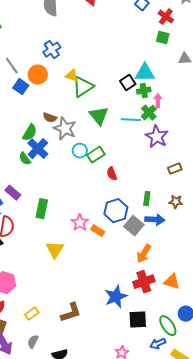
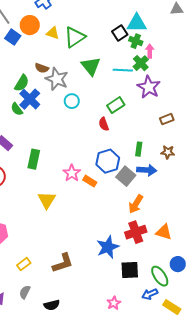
yellow triangle: (72, 76) -> (53, 33), moved
green cross: (144, 91) -> (136, 41), turned 32
green rectangle: (96, 155) -> (116, 105), moved

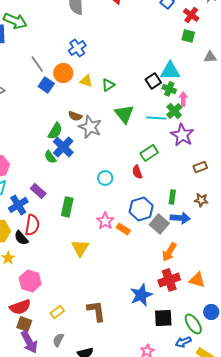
green triangle: (75, 37) -> (108, 85), size x0.6
cyan circle: (72, 101) -> (105, 178), moved
brown L-shape: (63, 263) -> (96, 311), turned -80

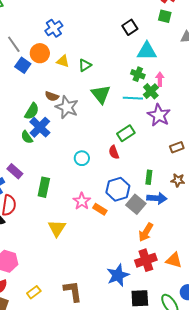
black square: (153, 81) -> (130, 27), moved
green cross: (169, 89) -> (138, 74), moved

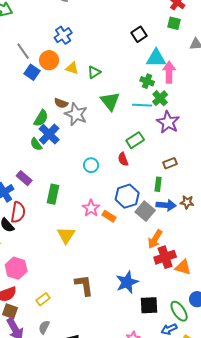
pink arrow: (160, 79) -> (169, 72), moved, size x1.5
brown rectangle: (177, 147) -> (170, 163), moved
brown star: (178, 180) -> (187, 202), moved
red cross: (146, 260) -> (165, 257), moved
brown L-shape: (73, 291) -> (84, 285), moved

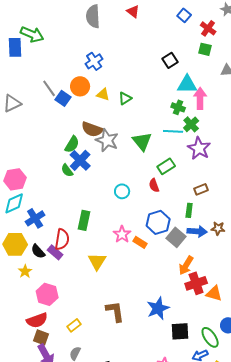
gray line: (23, 51) -> (49, 88), moved
green triangle: (110, 101) -> (142, 141), moved
brown semicircle: (61, 103) -> (92, 129), size x1.5
purple rectangle: (24, 178) -> (55, 252), moved
red semicircle: (18, 212) -> (62, 239), moved

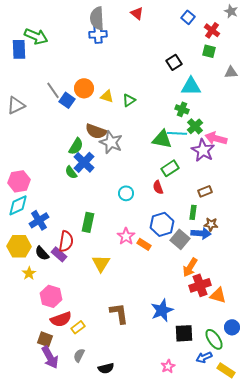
blue cross: (94, 61) -> (98, 34), moved, turned 30
pink arrow: (200, 98) -> (216, 138), moved, turned -75
green triangle: (142, 141) -> (162, 139), moved, turned -40
brown star: (218, 228) -> (211, 224), moved
red semicircle: (37, 320) -> (61, 319), moved

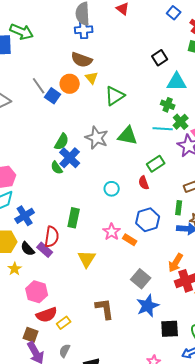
yellow triangle: (107, 96) -> (92, 78), moved, turned 32
green triangle: (129, 100) -> (115, 96), size x1.5
brown semicircle: (96, 131) -> (82, 60), moved
green triangle: (162, 139) -> (128, 136), moved
gray square: (180, 239) -> (141, 279), moved

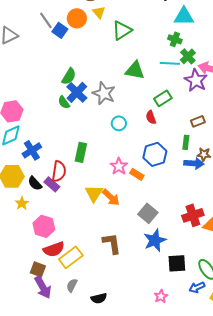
gray star: (97, 138) -> (104, 93), moved
orange arrow: (176, 263) -> (111, 197), moved, turned -78
yellow rectangle: (64, 323) -> (71, 257), size x1.6

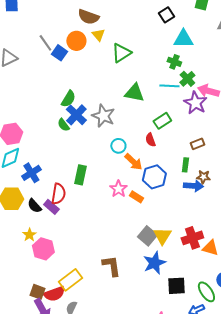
yellow triangle: (94, 193) -> (162, 236), moved
orange arrow: (111, 197) -> (133, 162), moved
yellow star: (22, 203) -> (29, 235), moved
red semicircle: (54, 249) -> (54, 294), moved

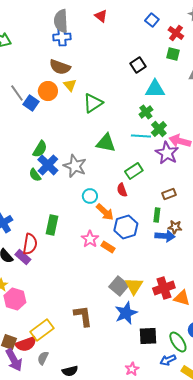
green cross: (174, 62) -> (146, 112), turned 32

